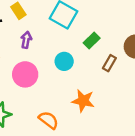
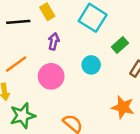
orange star: (83, 101) -> (123, 107), moved

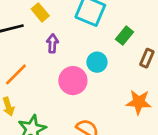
pink circle: (51, 76) -> (73, 81), moved

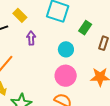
pink circle: (73, 81) -> (66, 76), moved

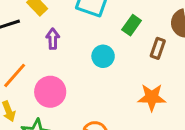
pink circle: (66, 76) -> (50, 92), moved

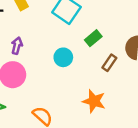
purple arrow: (53, 39) -> (17, 46), moved

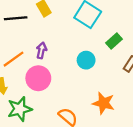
orange star: (94, 101) -> (104, 103), moved

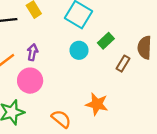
cyan circle: (86, 60) -> (79, 50), moved

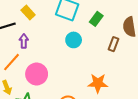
green rectangle: (106, 41) -> (96, 19), moved
purple arrow: (32, 52) -> (24, 41), moved

